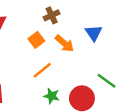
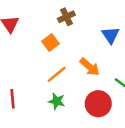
orange arrow: (64, 43) -> (90, 67), moved
green star: (52, 96) -> (57, 101), moved

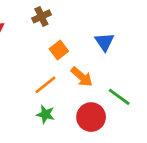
brown cross: (66, 17) -> (41, 16), moved
orange square: (50, 42) -> (59, 50), moved

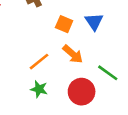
orange square: (59, 50) -> (64, 24), moved, turned -30

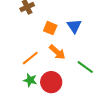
red circle: (82, 92) -> (51, 82), moved

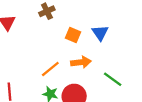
orange arrow: (57, 52) -> (81, 62), turned -48

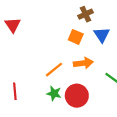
brown cross: (47, 11) -> (85, 14), moved

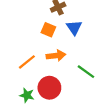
green star: (54, 93) -> (27, 95), moved

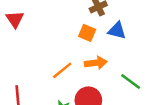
blue triangle: (74, 28) -> (117, 30), turned -42

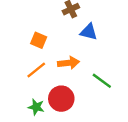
orange square: (87, 33) -> (39, 40), moved

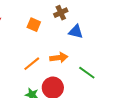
orange square: (39, 40) -> (34, 25), moved

